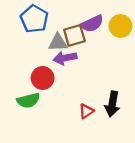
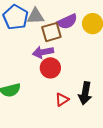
gray triangle: (58, 43) -> (36, 16), moved
red circle: (43, 78) -> (50, 68), moved

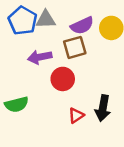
brown square: (51, 32) -> (75, 47), moved
purple arrow: (43, 52) -> (40, 57), moved

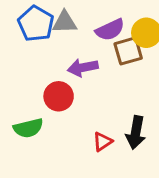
brown square: (75, 47) -> (128, 51), moved
purple arrow: (40, 57) -> (83, 68), moved
red circle: (63, 79) -> (59, 96), moved

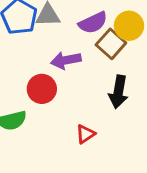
brown square: (128, 51) -> (111, 44), turned -32
black arrow: (136, 133) -> (118, 92), moved

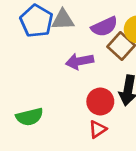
red circle: (42, 89) -> (100, 102), moved

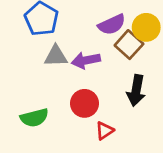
gray triangle: (63, 20) -> (56, 56), moved
red circle: (100, 102) -> (84, 103), moved

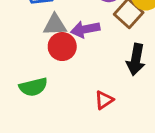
red circle: (84, 103) -> (62, 47), moved

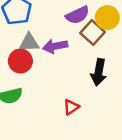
red circle: (62, 47) -> (20, 61), moved

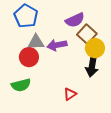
yellow circle: (107, 18) -> (95, 48), moved

